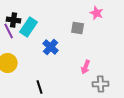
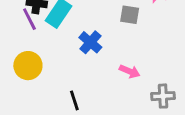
pink arrow: (86, 67) -> (130, 71), moved, turned -88

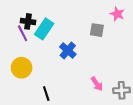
pink arrow: (130, 71) -> (97, 84), moved, turned 32
black line: (74, 100) -> (46, 94), moved

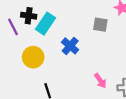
purple line: (23, 33) -> (13, 27), moved
yellow circle: (22, 68) -> (33, 57), moved

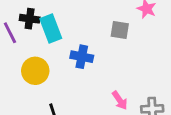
cyan rectangle: (45, 24) -> (51, 29), turned -55
blue cross: (70, 46) -> (82, 57), turned -30

